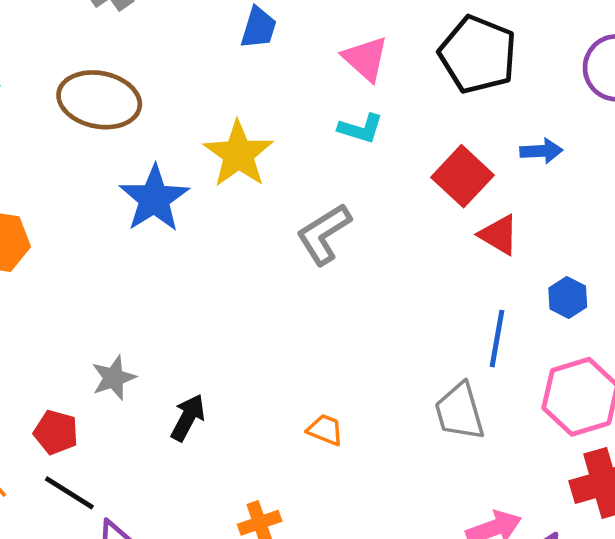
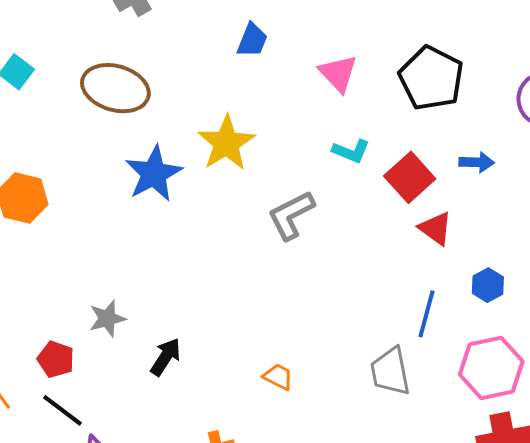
cyan L-shape: (361, 129) -> (351, 151), moved

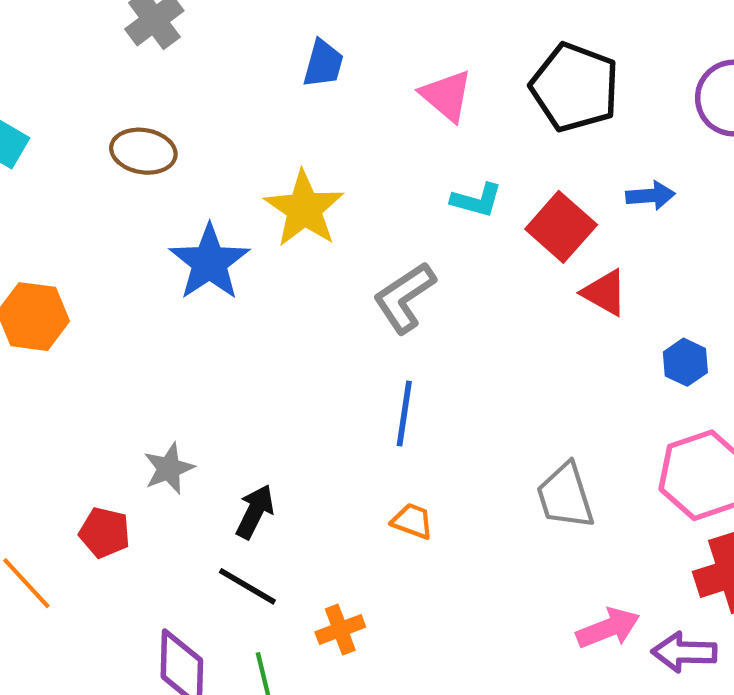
brown ellipse: (115, 88) -> (143, 151), size x0.7
blue line: (427, 314) -> (404, 413), moved
black line: (62, 410) -> (247, 586), moved

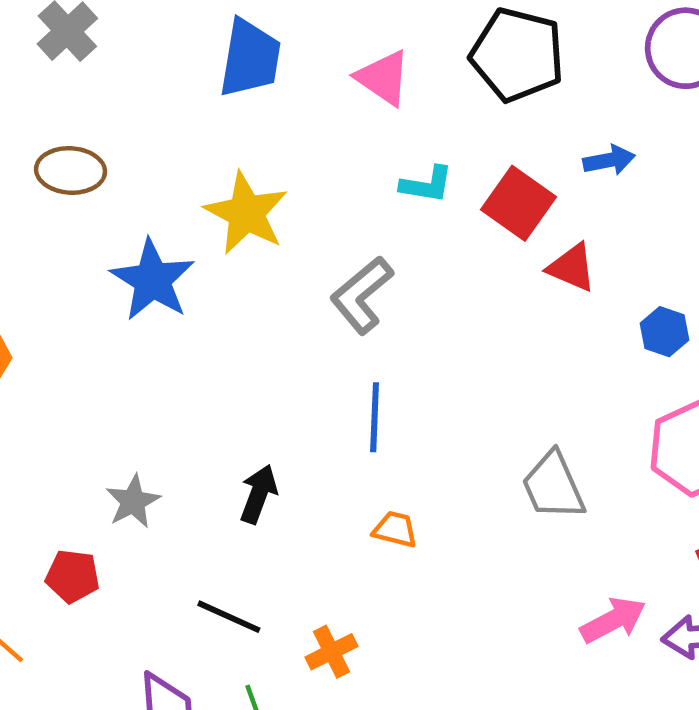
blue trapezoid: (323, 64) -> (250, 58), size x1.5
black arrow: (255, 512) -> (259, 494), moved

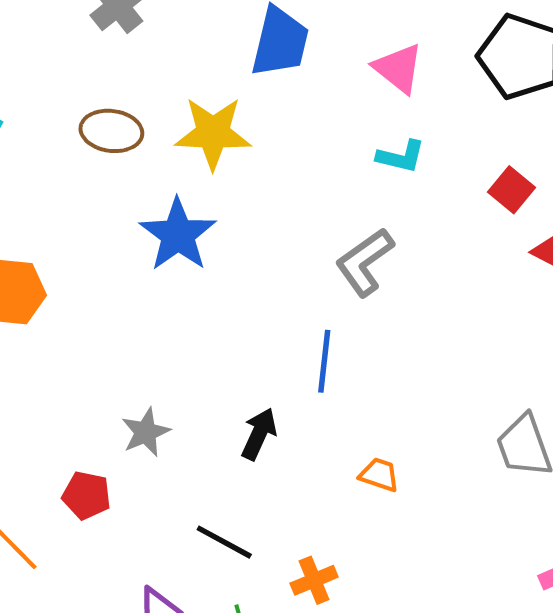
cyan L-shape: (427, 185) -> (401, 156), moved
red square: (519, 203) -> (512, 190), size x0.7
yellow star: (246, 213) -> (213, 133), moved, turned -30
blue line: (375, 417) -> (324, 361), moved

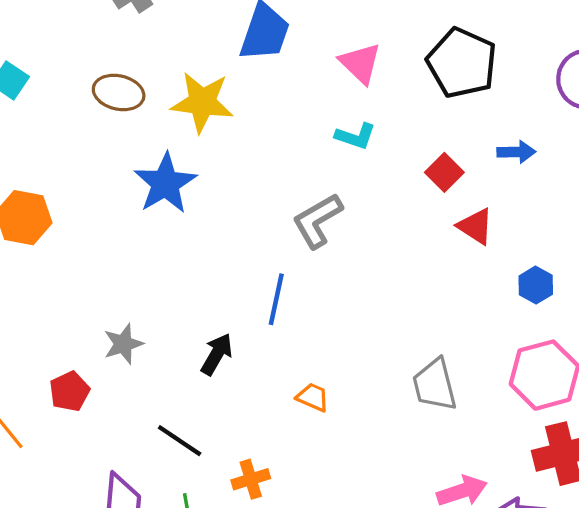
red pentagon: (87, 495) -> (70, 391), turned 30

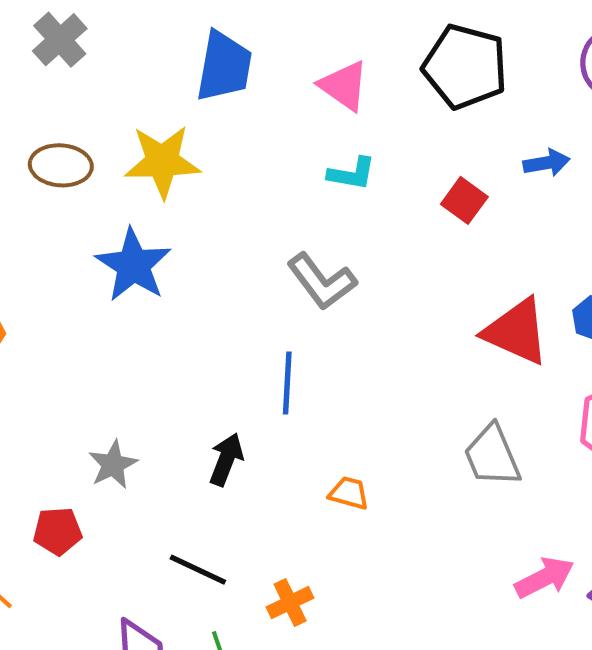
gray L-shape: (317, 221) -> (322, 281), turned -88
red triangle: (475, 226) -> (516, 331), moved, size x1.5
red pentagon: (70, 391) -> (58, 531), turned 30

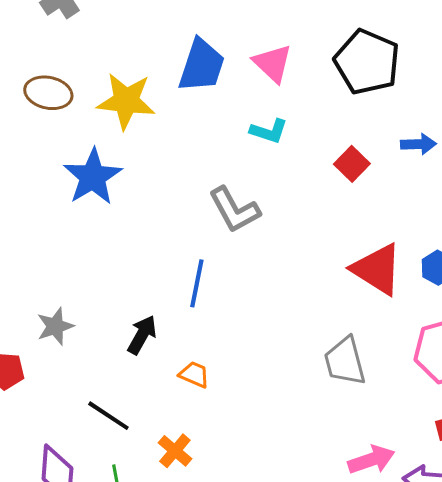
blue trapezoid: (224, 66) -> (202, 65), moved
orange trapezoid: (349, 493) -> (194, 375), moved
orange cross: (290, 603) -> (175, 451), turned -32

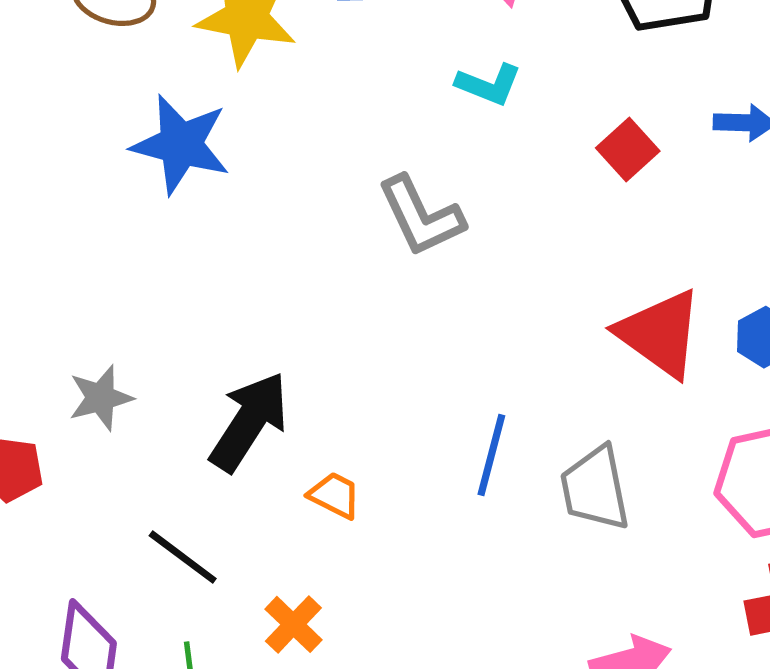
blue star: (93, 177) -> (181, 144), turned -30
blue line: (197, 283) -> (491, 455), moved
black arrow: (142, 335) -> (249, 422), size x1.5

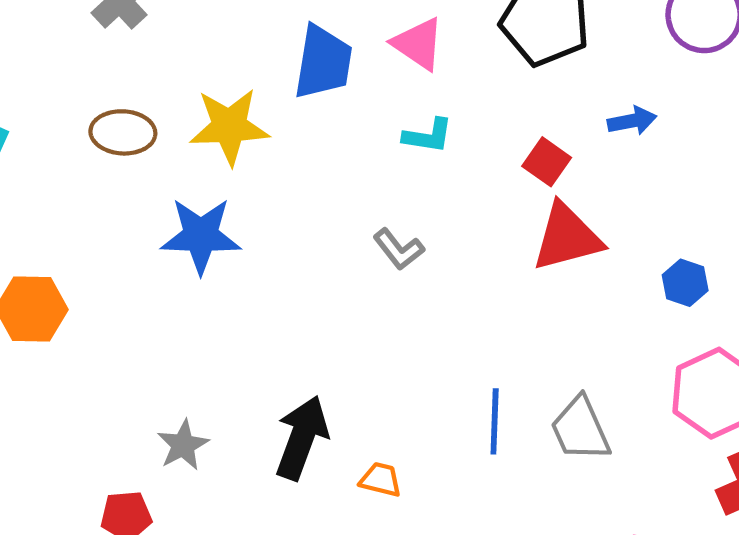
gray L-shape: (421, 216) -> (399, 249), size x0.7
red triangle: (660, 333) -> (567, 237), moved, turned -38

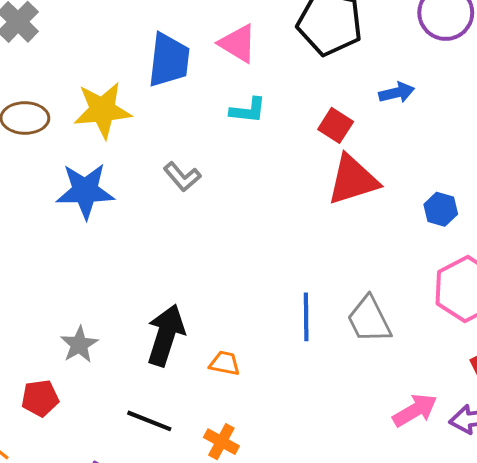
gray L-shape: (399, 249) -> (182, 177), moved

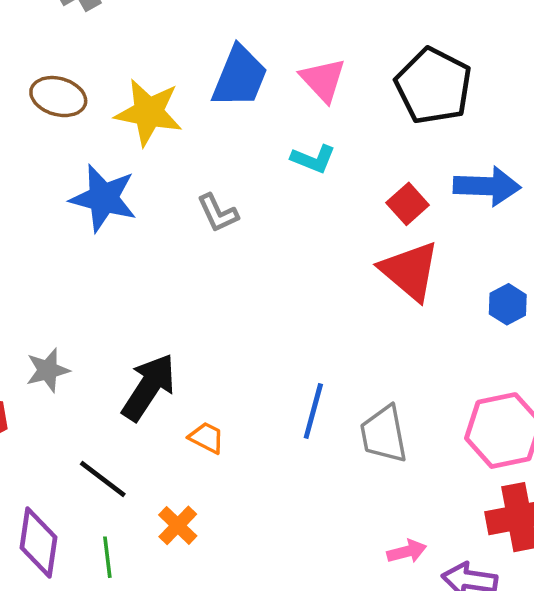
blue arrow: (397, 93) -> (487, 186), size x1.6
red triangle: (353, 180) -> (410, 271), turned 42
blue hexagon: (441, 209) -> (508, 304), moved
pink arrow: (415, 410) -> (407, 551), size x0.7

